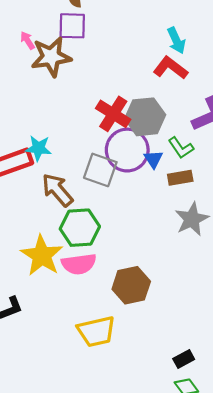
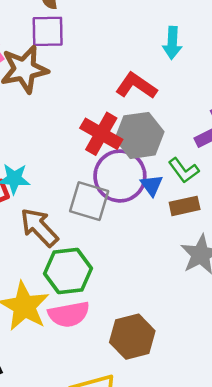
cyan arrow: (176, 40) -> (172, 43), turned 30
red L-shape: (170, 68) -> (136, 86), moved

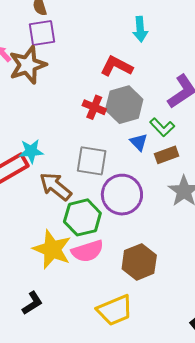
red cross: (101, 134) -> (94, 107), size x0.7
purple circle: (120, 176) -> (122, 195), moved

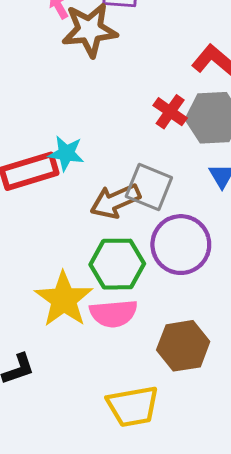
brown arrow: (56, 186) -> (115, 201), moved, turned -76

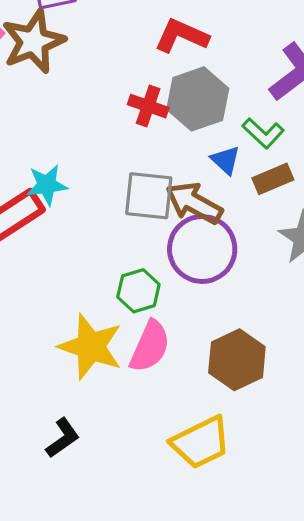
brown arrow: (115, 201) -> (194, 203), moved, turned 69
green hexagon: (117, 264) -> (138, 291), size x0.7
pink semicircle: (113, 313) -> (150, 346), turned -45

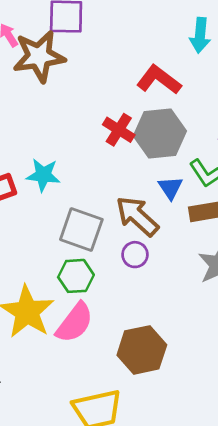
cyan star: (47, 185) -> (43, 175), moved
gray square: (149, 196) -> (81, 229), moved
purple circle: (202, 249) -> (135, 255), size x0.5

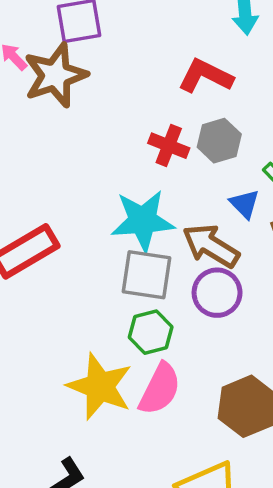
gray hexagon: (160, 134) -> (219, 141), size x0.7
cyan star: (43, 175) -> (143, 221), moved, size x1.5
purple circle: (135, 255) -> (217, 293), size x1.5

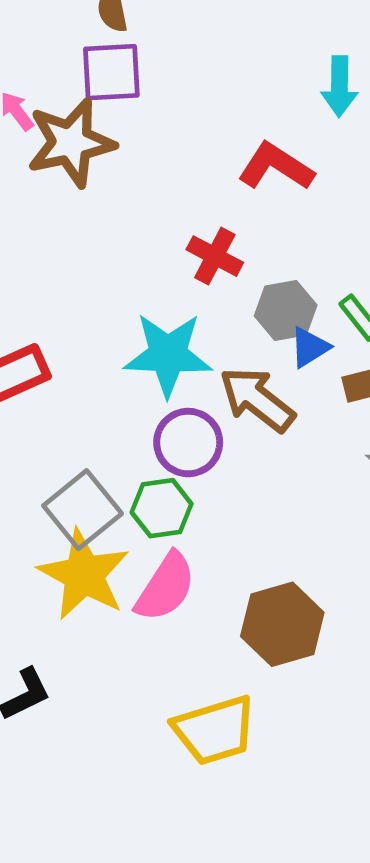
gray hexagon: (219, 141) -> (286, 310), moved
blue triangle: (245, 204) -> (310, 347), turned 36
gray square: (146, 275) -> (83, 510), moved, turned 36
purple circle: (217, 293) -> (188, 443), moved

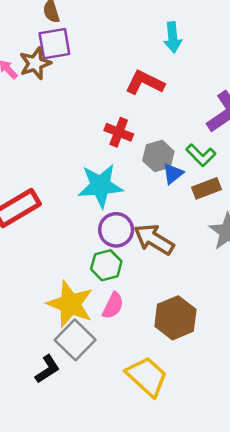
brown star: (71, 143) -> (35, 63), moved, size x0.7
brown arrow: (257, 399) -> (154, 239), moved
gray square: (83, 510) -> (75, 340), moved
pink semicircle: (165, 587) -> (113, 306), size x0.7
yellow trapezoid: (215, 730) -> (147, 376), turned -114

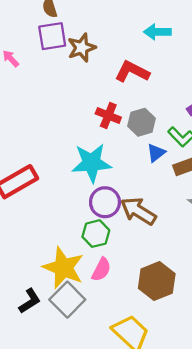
cyan arrow: (173, 37) -> (157, 32), turned 95
brown star: (35, 63) -> (82, 48), moved
gray hexagon: (158, 156) -> (141, 122), moved
black L-shape: (47, 369) -> (30, 301), moved

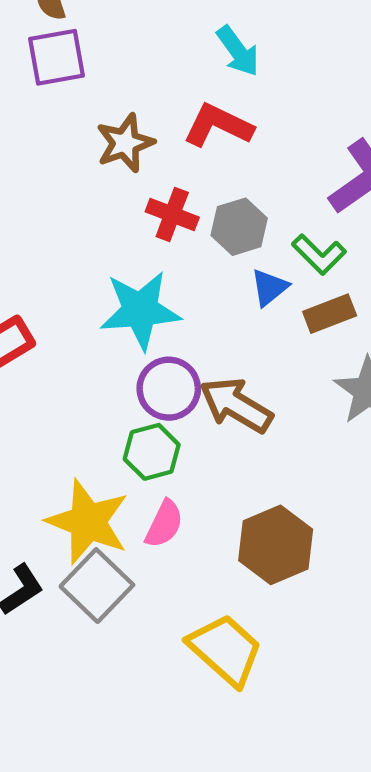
cyan arrow: (157, 32) -> (238, 51), moved, turned -125
brown star: (82, 48) -> (125, 143), moved

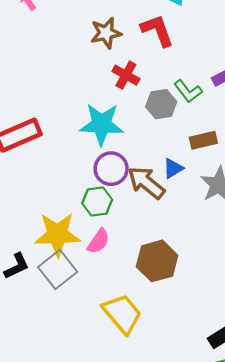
red L-shape: (218, 125) -> (157, 30), turned 36
gray hexagon: (239, 227) -> (161, 104), moved
green L-shape: (319, 254) -> (188, 91), moved
blue triangle: (269, 287) -> (173, 168), moved
yellow star: (88, 522) -> (57, 234), turned -30

